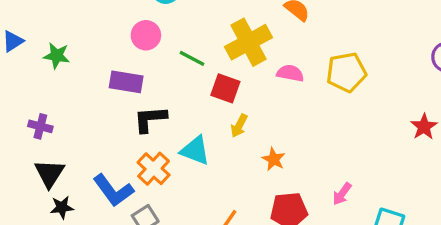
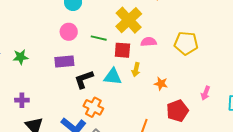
yellow pentagon: (346, 72) -> (186, 43), moved, turned 30
pink semicircle: (290, 73) -> (149, 42), moved
cyan triangle: (195, 150) -> (113, 77), moved

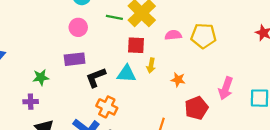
green line: (99, 38) -> (114, 17), moved
pink semicircle: (149, 42) -> (173, 35), moved
green star: (20, 57) -> (41, 77), moved
pink arrow: (205, 93) -> (226, 88), size x1.5

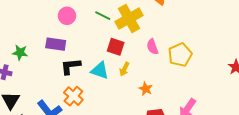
pink semicircle: (173, 35) -> (152, 47), turned -119
yellow pentagon: (203, 36) -> (180, 55), turned 30

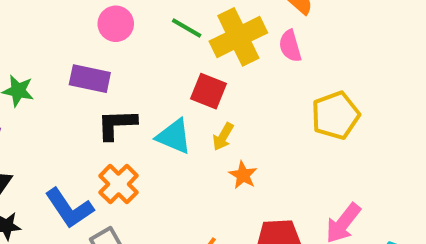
pink semicircle: (152, 47) -> (290, 46), moved
orange star: (146, 89) -> (243, 175), moved

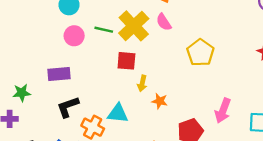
pink circle: (116, 24) -> (74, 36), moved
black L-shape: (117, 124) -> (68, 107), moved
cyan triangle: (174, 136) -> (118, 113), moved

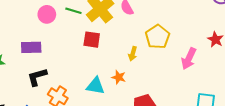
yellow arrow: (142, 83) -> (133, 54), moved
pink arrow: (223, 111) -> (189, 59), moved
cyan triangle: (118, 113) -> (95, 86), moved

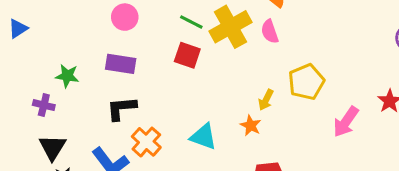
pink circle: (47, 14) -> (125, 17), moved
red square: (92, 40) -> (187, 55), moved
orange star: (119, 77) -> (251, 126), moved

